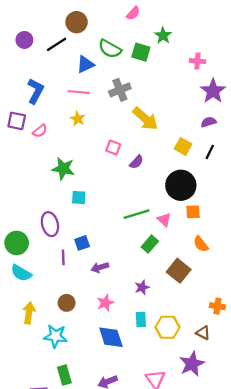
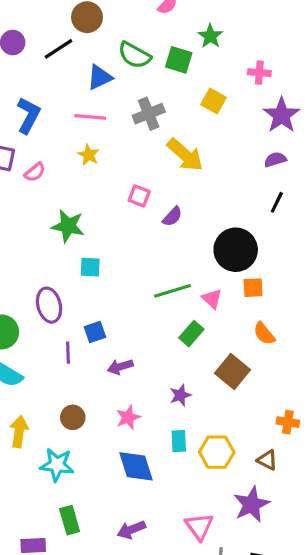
yellow square: (183, 146) -> (214, 101), moved

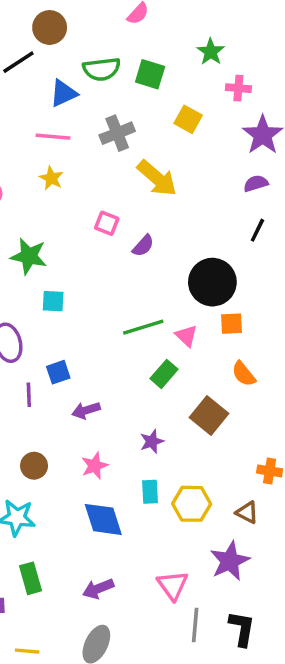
green star: (210, 36) -> (211, 52), moved
green semicircle: (134, 55) -> (102, 69), turned -36

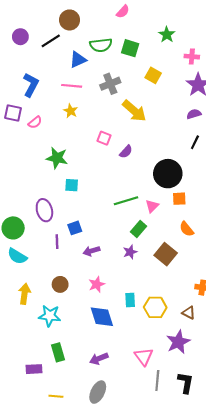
pink cross: (238, 88) -> (192, 57), moved
pink triangle: (186, 336) -> (152, 206), turned 32
purple star: (152, 441) -> (130, 252), moved

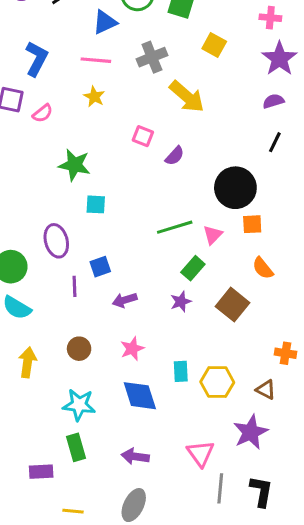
cyan star: (50, 316) -> (79, 405), moved
purple arrow: (99, 359) -> (135, 456), turned 30

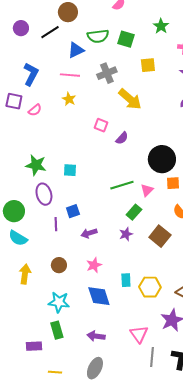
yellow square: (214, 45) -> (148, 65), turned -35
green star: (75, 165) -> (36, 165), moved

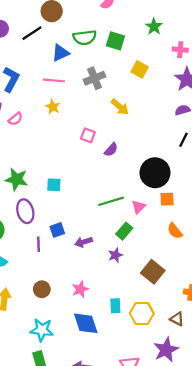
yellow square: (148, 65) -> (140, 69), turned 35
yellow arrow: (130, 99) -> (120, 107), size x0.7
purple arrow: (89, 233) -> (84, 242), moved
brown square: (160, 236) -> (153, 272), moved

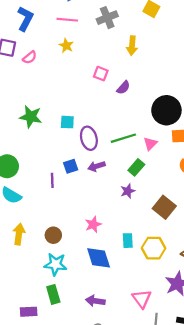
yellow arrow: (120, 107) -> (132, 46), turned 54
purple ellipse: (25, 211) -> (89, 138), moved
purple arrow: (84, 242) -> (96, 166), moved
brown circle: (42, 289) -> (53, 235), moved

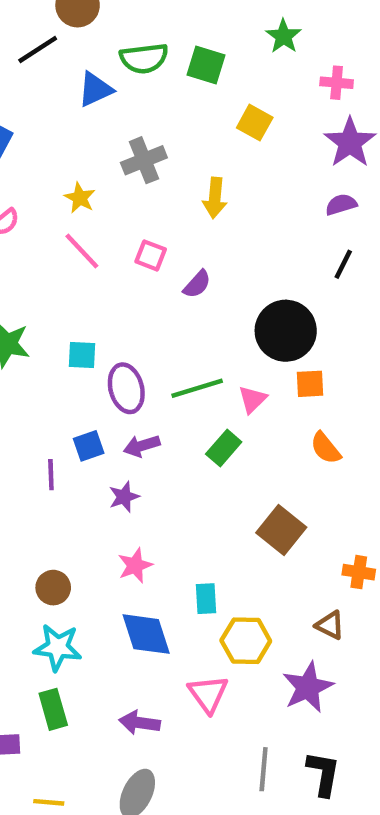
gray cross: (107, 18) -> (144, 160), moved
pink line: (67, 20) -> (82, 251), moved, turned 42
purple star: (128, 191) -> (124, 497), moved
yellow hexagon: (154, 248) -> (246, 641), moved
pink triangle: (142, 299) -> (208, 694), moved

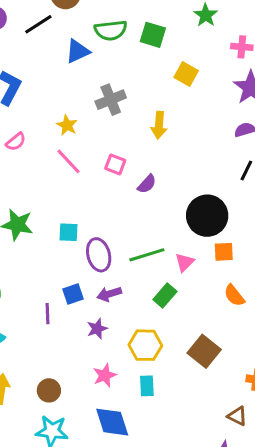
cyan rectangle: (206, 599) -> (147, 386), moved
yellow hexagon: (246, 641) -> (145, 345), moved

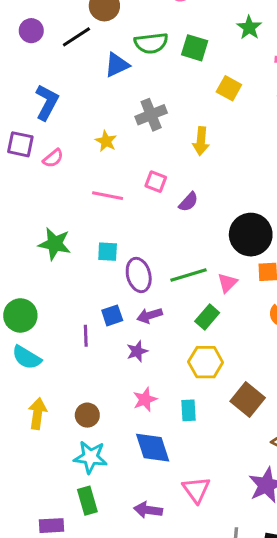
pink line: (69, 161) -> (108, 196), moved, turned -36
yellow hexagon: (145, 345) -> (206, 362), moved
brown square: (204, 351) -> (248, 399), moved

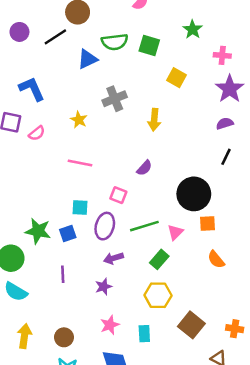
blue L-shape: (47, 102) -> (32, 89), turned -52
pink square: (156, 182) -> (118, 195), moved
green star: (55, 244) -> (38, 231), moved
purple ellipse: (139, 275) -> (105, 226), turned 30
blue square: (112, 315) -> (68, 233), moved

